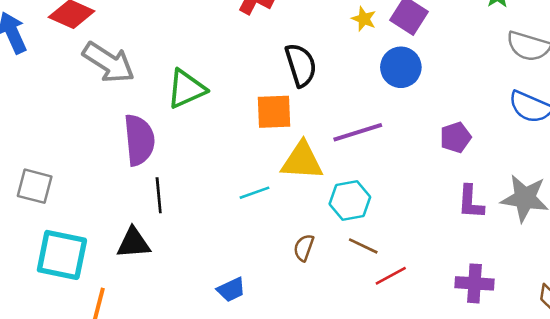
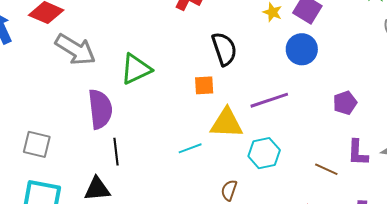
orange square: (274, 112) -> (204, 85), size x0.7
gray square: (35, 186) -> (37, 144), moved
brown line: (363, 246) -> (326, 169), moved

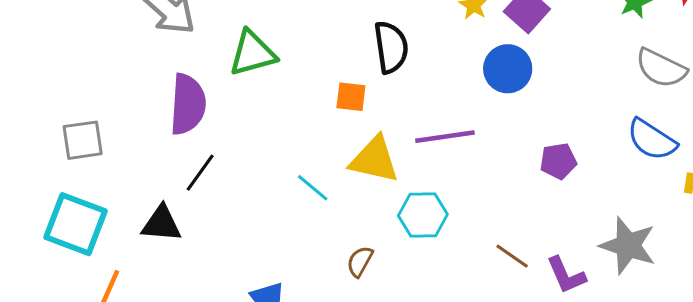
gray square: (37, 144) -> (83, 140), turned -32
cyan line: (190, 148) -> (313, 188), turned 50
black line: (116, 152) -> (200, 173), turned 32
purple L-shape: (358, 153) -> (566, 275), moved, turned -36

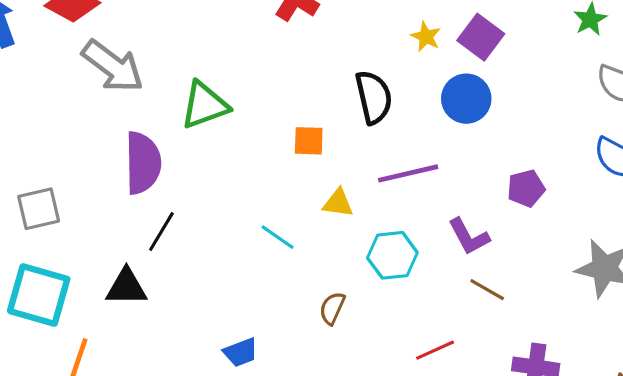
black semicircle: (391, 47) -> (374, 97), moved
yellow triangle: (374, 160) -> (338, 203), size x0.6
purple L-shape: (566, 275) -> (469, 237), moved

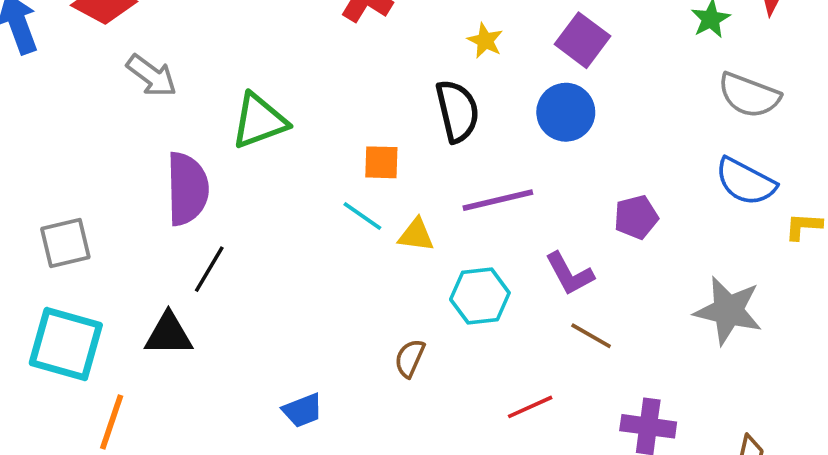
yellow star: (426, 37) -> (485, 41), moved
gray arrow: (113, 66) -> (152, 76), size x0.7
cyan line: (278, 237) -> (362, 216), moved

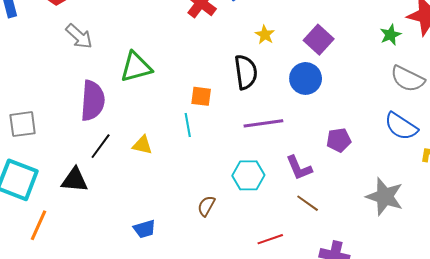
cyan line: (362, 216) -> (188, 125), turned 40
yellow triangle: (416, 235) -> (142, 145), moved

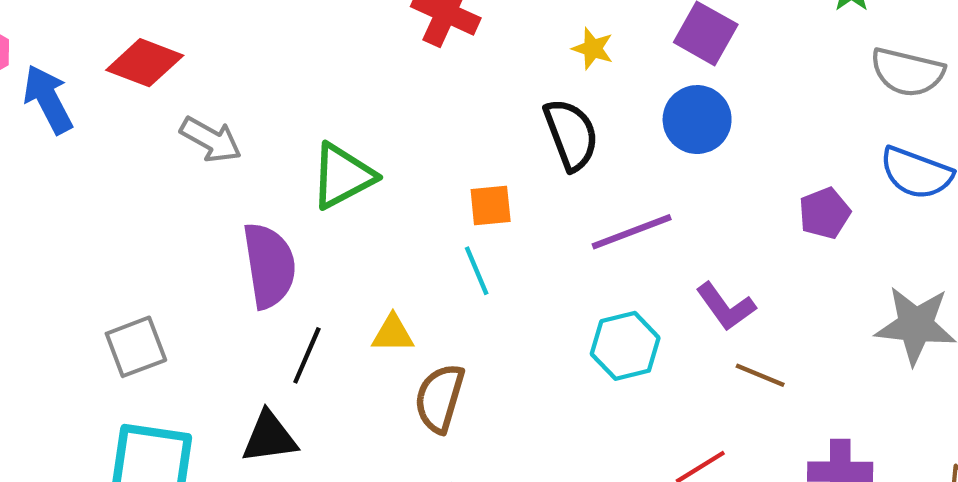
purple pentagon: (339, 140) -> (825, 213), moved
brown semicircle: (206, 206) -> (440, 398), moved, size x1.5

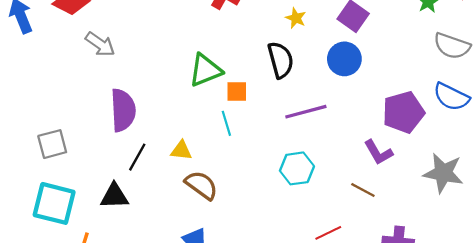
green triangle: (343, 176) -> (205, 70), moved
purple pentagon: (825, 213) -> (403, 112), size x1.6
purple L-shape: (726, 307) -> (378, 152), moved
brown semicircle: (440, 398) -> (201, 185), turned 104

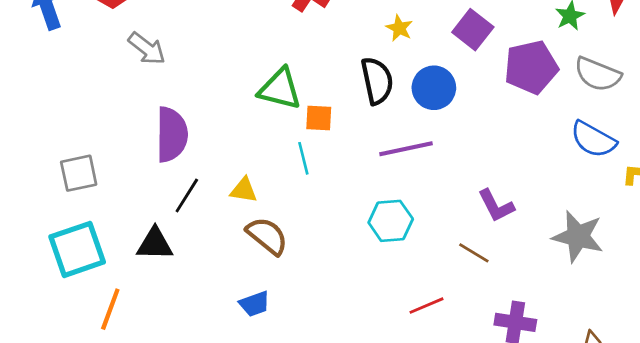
blue circle: (344, 59) -> (434, 88), moved
green triangle: (205, 70) -> (280, 89), turned 33
purple pentagon: (403, 112) -> (531, 67), moved
cyan square: (54, 203) -> (77, 249), turned -36

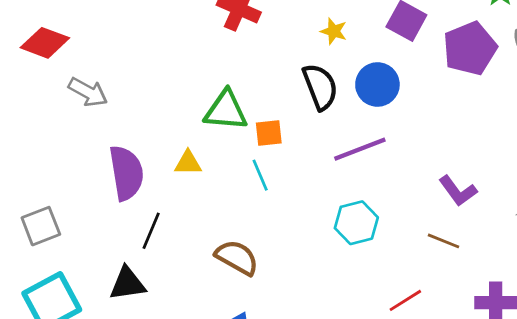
yellow triangle: (244, 190) -> (188, 163), moved

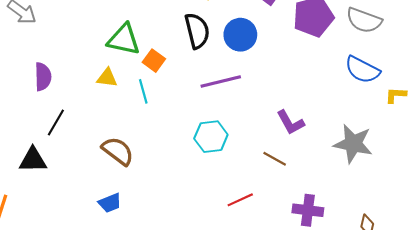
orange square: (269, 133) -> (154, 61), turned 35
yellow triangle: (188, 163) -> (107, 78), moved
purple semicircle: (126, 173) -> (43, 77), size x0.7

